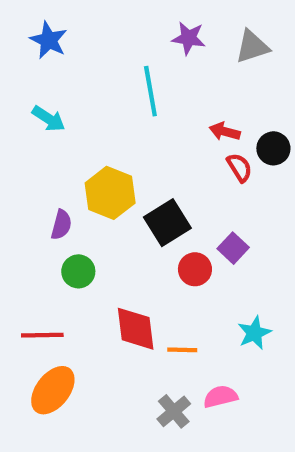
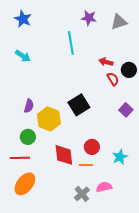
yellow hexagon: (110, 193) -> (49, 119), moved
purple square: (233, 248) -> (126, 110), moved
red circle: (195, 269) -> (92, 147), moved
green circle: (78, 271) -> (28, 137), moved

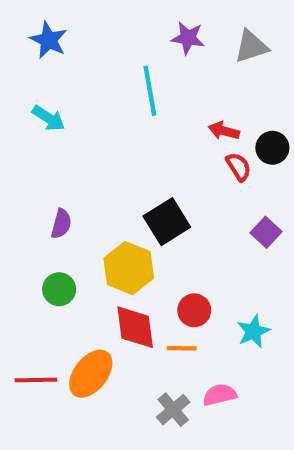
yellow hexagon: (49, 119) -> (129, 268), moved
red line: (20, 158) -> (36, 380), moved
orange ellipse: (25, 184) -> (91, 374), moved

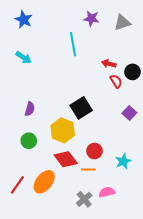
red diamond: (135, 327) -> (66, 159), turned -30
red line: (36, 380) -> (17, 185), turned -54

